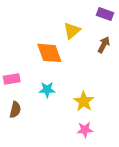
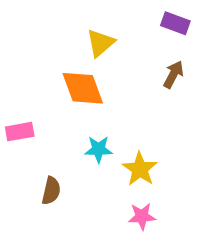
yellow triangle: (72, 31) -> (100, 43), moved
cyan star: (47, 90) -> (99, 149), moved
brown semicircle: (15, 110) -> (51, 191), moved

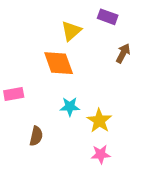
purple rectangle: (175, 23) -> (108, 17), moved

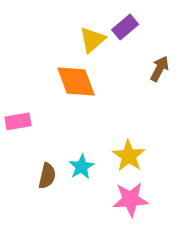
purple rectangle: (108, 17) -> (125, 27), moved, turned -60
cyan star: (70, 107) -> (82, 167), moved, turned -30
pink star: (101, 154) -> (131, 199), size x1.4

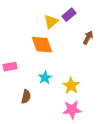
cyan star: (82, 167) -> (45, 78), moved

